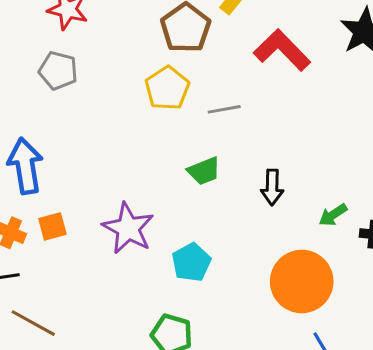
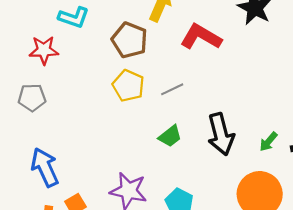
gray pentagon: (58, 71) -> (32, 98), moved
black arrow: (272, 187) -> (221, 134), size x1.6

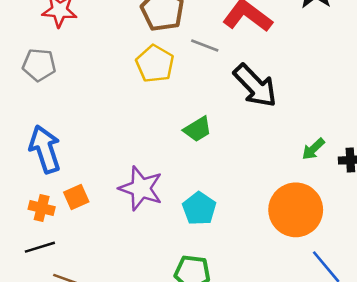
gray line: (172, 89) -> (205, 45), moved, turned 40
black arrow: (221, 134) -> (255, 86), moved, turned -36

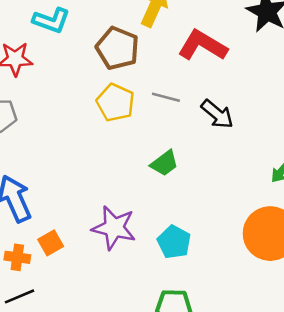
gray line: (205, 45) -> (166, 97), moved
black arrow: (255, 86) -> (217, 114), size x0.7

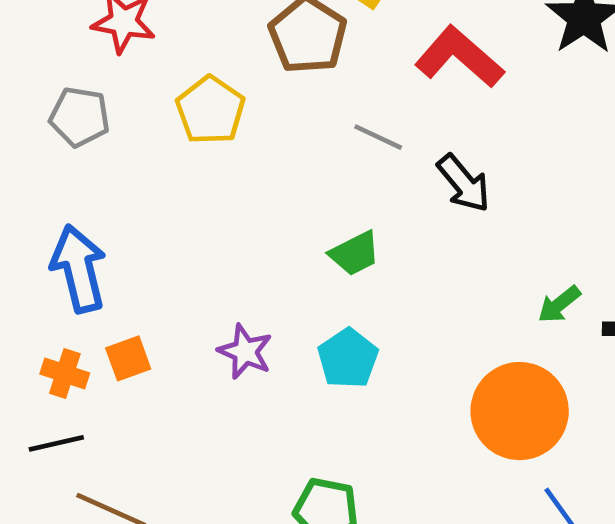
yellow pentagon: (115, 103) -> (210, 110), moved
purple star: (114, 228) -> (245, 352), size x0.7
cyan pentagon: (174, 242) -> (348, 358), moved

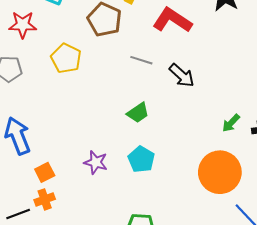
orange cross: (65, 373) -> (45, 199), moved, turned -30

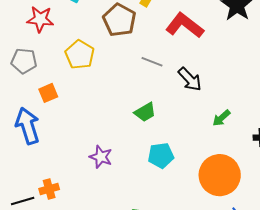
green arrow: (231, 123) -> (221, 118), moved
cyan pentagon: (141, 159) -> (161, 155), moved, turned 30
orange square: (45, 172) -> (48, 93), moved

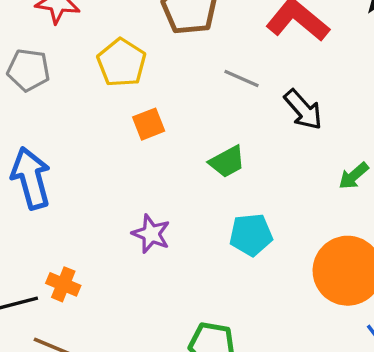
orange square: (48, 93) -> (149, 124), moved
orange cross: (49, 189) -> (63, 284), turned 36

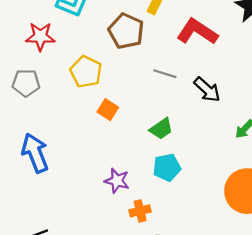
orange square: (149, 124) -> (108, 110), turned -30
cyan pentagon: (251, 235) -> (167, 167), moved
orange cross: (63, 284) -> (140, 211), moved, turned -30

